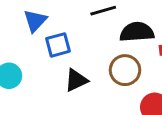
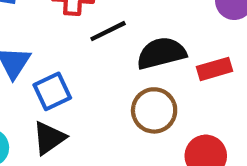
black triangle: (76, 80) -> (49, 138), moved

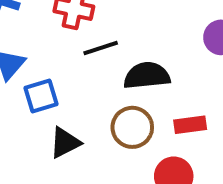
red rectangle: (215, 69) -> (190, 125), moved
black triangle: (49, 138) -> (65, 143), moved

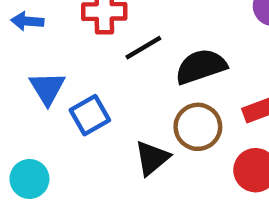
black triangle: (65, 143) -> (152, 158), moved

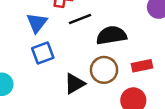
blue triangle: (47, 88) -> (37, 23), moved

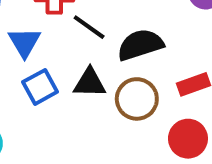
black line: (80, 19) -> (89, 27), turned 65
black triangle: (75, 84) -> (90, 83), moved, turned 40

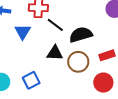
blue square: (40, 87) -> (31, 80), moved

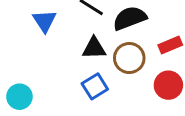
blue square: (31, 80) -> (95, 86), moved

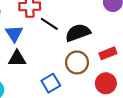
black triangle: (94, 48) -> (17, 59), moved

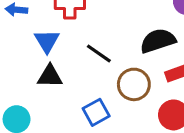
black line: (49, 24) -> (99, 53), moved
black semicircle: (78, 33) -> (158, 41), moved

